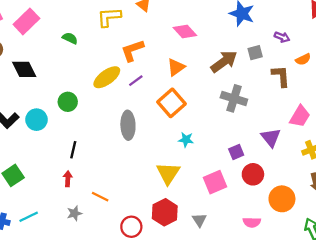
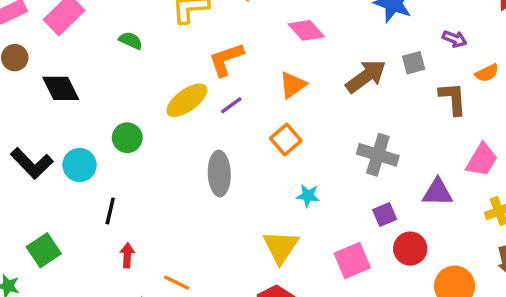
gray cross: (234, 98) -> (378, 155), moved
orange square: (171, 103) -> (286, 139), size x0.7
purple triangle: (271, 137) -> (437, 192), turned -50
black line: (73, 150) -> (110, 211), moved

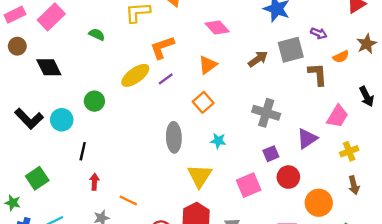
gray square: (414, 63) -> (291, 50), size x1.6
brown arrow: (366, 76) -> (258, 59), size x0.7
gray ellipse: (219, 174) -> (174, 137), moved
purple triangle: (437, 192) -> (307, 138), turned -35

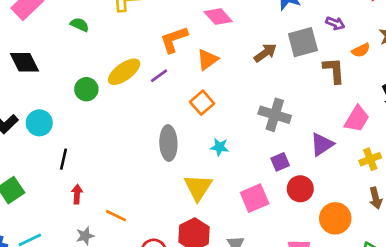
orange L-shape: (162, 47) -> (174, 39), moved
green circle: (94, 101) -> (86, 89), moved

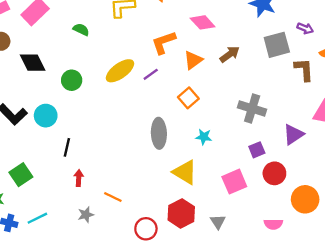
brown arrow: (265, 53) -> (230, 54), moved
green circle: (86, 89) -> (72, 80), moved
yellow triangle: (198, 187) -> (185, 172), turned -32

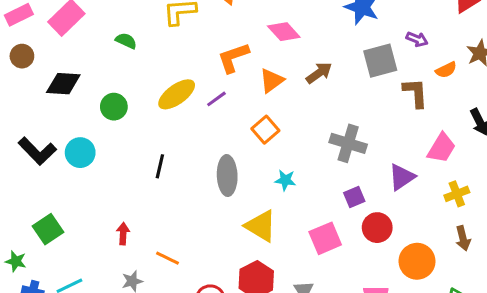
black diamond: (33, 63) -> (63, 84), turned -60
black line: (67, 147) -> (160, 166), moved

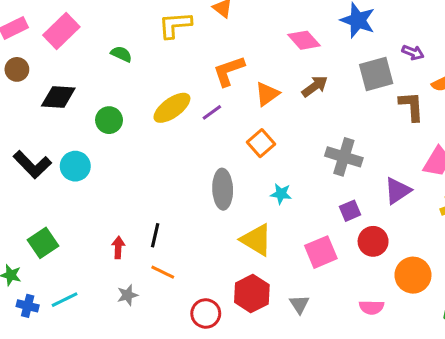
pink diamond: (284, 32) -> (304, 40), moved
black line: (160, 166) -> (155, 235), moved

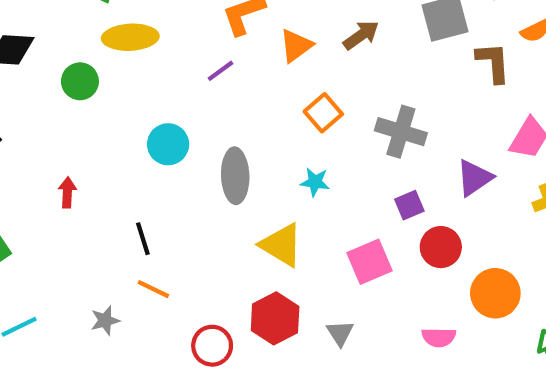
yellow ellipse: (172, 108) -> (130, 37), moved, turned 33
orange square: (261, 143) -> (323, 113), moved
cyan circle: (75, 166) -> (168, 144), moved
black line: (155, 235) -> (143, 239), turned -30
red arrow: (118, 247) -> (67, 193), moved

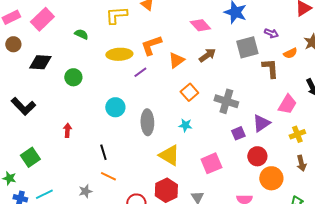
yellow ellipse: (130, 37) -> (119, 54), moved
purple square: (409, 205) -> (238, 133), moved
red circle: (441, 247) -> (257, 156), moved

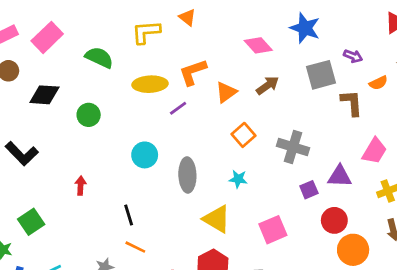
green semicircle: (81, 34) -> (99, 57), size x1.5
purple triangle: (261, 123) -> (340, 176), turned 36

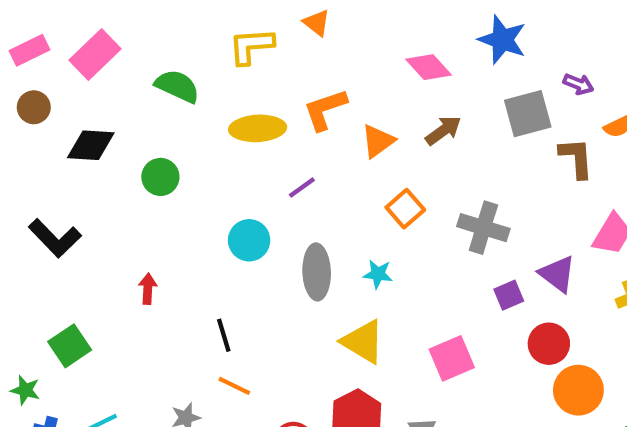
purple line: (178, 108) -> (302, 187), moved
purple triangle: (340, 176) -> (557, 274), turned 35
cyan star: (238, 179) -> (378, 274), moved

